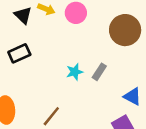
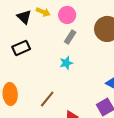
gray rectangle: (99, 72) -> (70, 37), moved

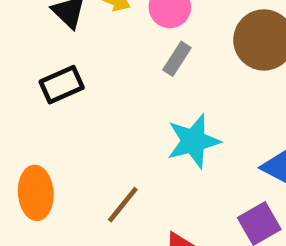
cyan star: (66, 63) -> (193, 141), moved, size x1.6

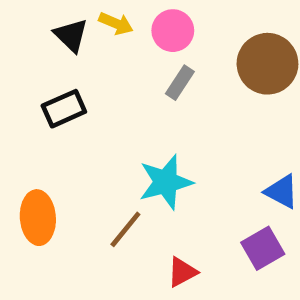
cyan star: (193, 141) -> (166, 182), moved

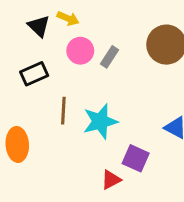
pink circle: (173, 31) -> (80, 51), moved
brown line: (125, 229) -> (63, 111), moved, turned -36
purple square: (263, 248) -> (136, 158), moved, turned -36

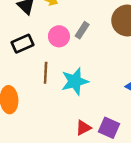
pink circle: (80, 51) -> (59, 36), moved
purple square: (136, 158) -> (109, 128), moved

